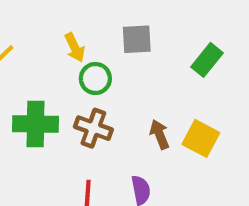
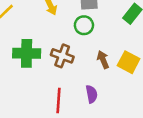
green circle: (95, 79) -> (84, 25), moved

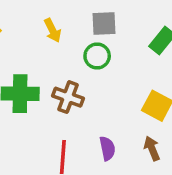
brown arrow: (103, 60) -> (152, 148), moved

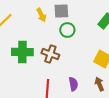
gray square: (104, 23) -> (61, 11), moved

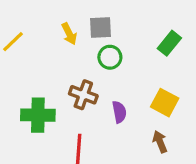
green cross: (22, 52) -> (38, 115), moved
purple semicircle: (73, 84) -> (119, 112), moved

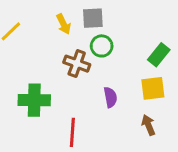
green rectangle: (169, 43) -> (159, 55), moved
brown cross: (83, 95) -> (77, 64), moved
yellow square: (165, 103) -> (153, 88), turned -35

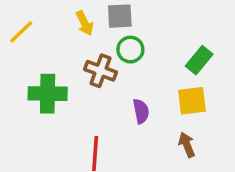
green cross: (34, 100) -> (48, 94), moved

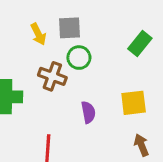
green rectangle: (199, 60) -> (140, 43), moved
brown arrow: (187, 145) -> (141, 145), moved

